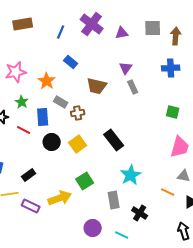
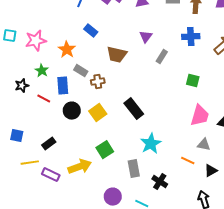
gray rectangle: (133, 87) -> (162, 57), moved, turned 56

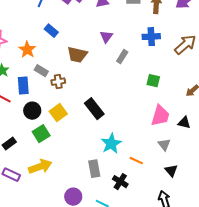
gray triangle: (204, 145) -> (164, 145), turned 40
green square: (105, 150) -> (41, 134), moved
orange line: (188, 161) -> (136, 161), moved
black triangle: (211, 171) -> (171, 171), turned -40

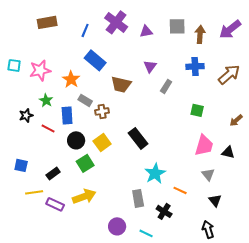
blue rectangle: (51, 31) -> (95, 60), size x1.5

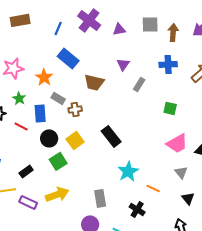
pink trapezoid: (204, 145) -> (177, 143), turned 45
gray rectangle: (138, 198) -> (100, 198), moved

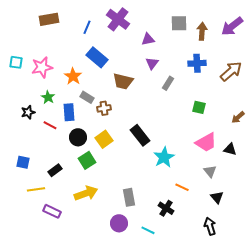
purple triangle: (119, 29) -> (148, 39), moved
cyan star: (128, 171) -> (164, 157), moved
purple rectangle: (28, 202) -> (52, 211), moved

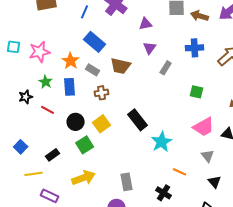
brown arrow: (202, 31) -> (200, 16), turned -78
gray rectangle: (87, 97) -> (93, 70), moved
blue rectangle: (69, 112) -> (70, 87), moved
blue square: (23, 162) -> (21, 147), turned 32

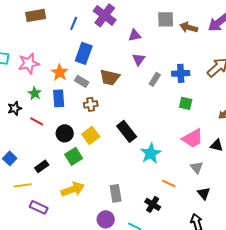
blue rectangle: (95, 42) -> (84, 53), turned 70
blue cross: (195, 48) -> (181, 73), moved

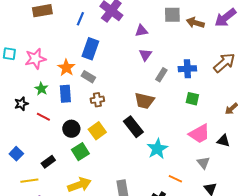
brown trapezoid: (110, 77) -> (144, 101), moved

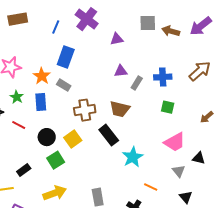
purple triangle: (145, 55) -> (121, 71), moved, turned 48
brown cross: (97, 100) -> (85, 110), moved, size x1.5
black triangle: (223, 141) -> (199, 158), moved

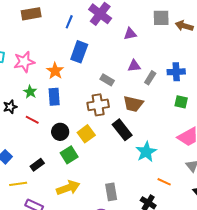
gray rectangle: (64, 85) -> (107, 80), moved

